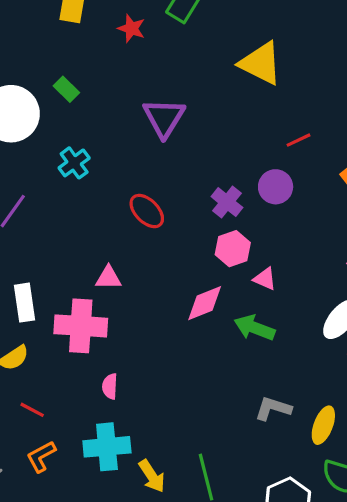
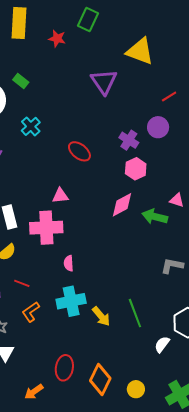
purple triangle: (164, 118) -> (104, 82), moved
pink triangle: (265, 279) -> (177, 200), moved

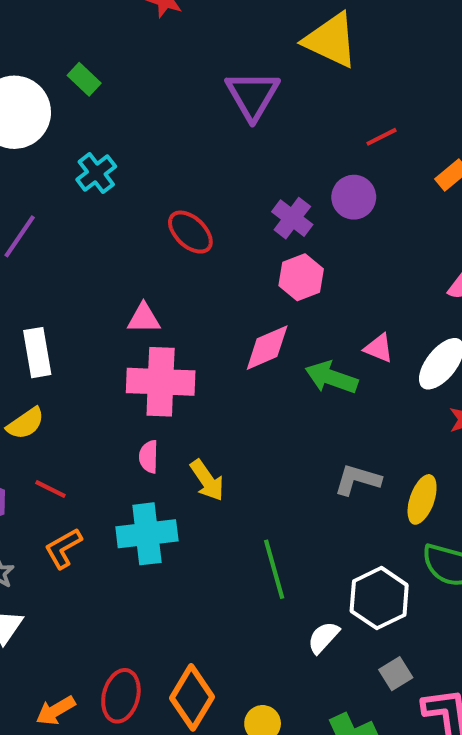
pink cross: (46, 228) -> (161, 382), moved
yellow arrow: (101, 316) -> (207, 480), moved
red ellipse: (64, 368) -> (121, 696), moved

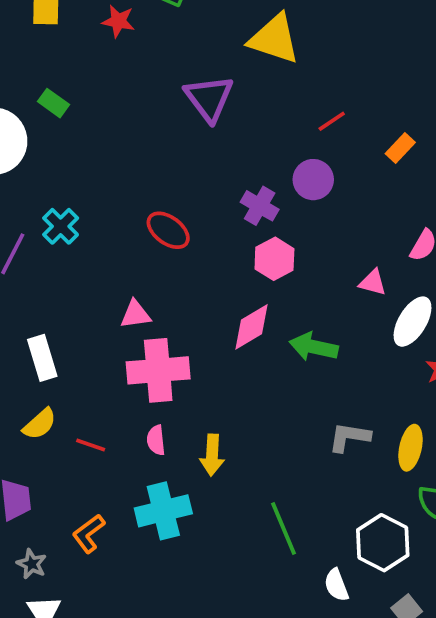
cyan cross: (96, 173) -> (61, 226), moved
pink triangle: (379, 348) -> (373, 282), moved
yellow arrow: (207, 480) -> (212, 455), turned 45
red line: (50, 489) -> (91, 445), moved
white semicircle: (323, 637) -> (336, 585), turned -56

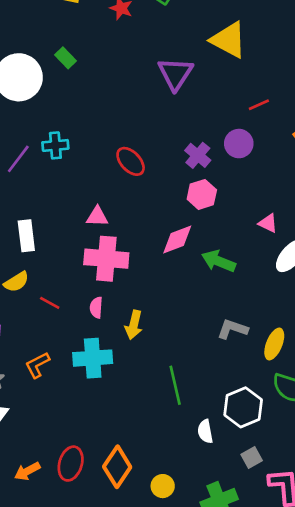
cyan cross: (61, 226) -> (55, 145), turned 30

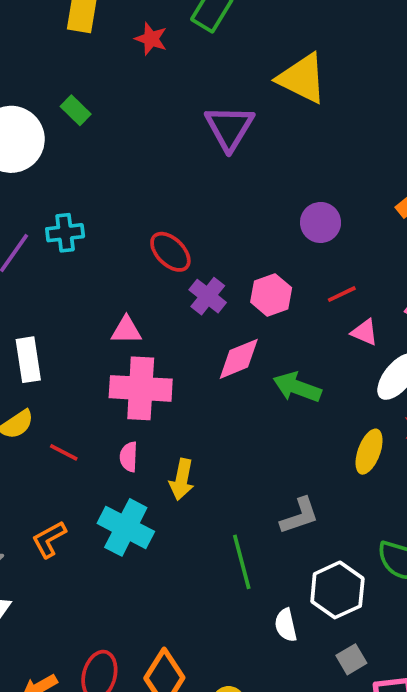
red line: (259, 105) -> (342, 294), moved
purple cross: (198, 155) -> (208, 296), moved
gray L-shape: (233, 329) -> (299, 516), moved, turned 144
yellow ellipse: (274, 344) -> (369, 452), moved
cyan cross: (93, 358) -> (126, 527), turned 33

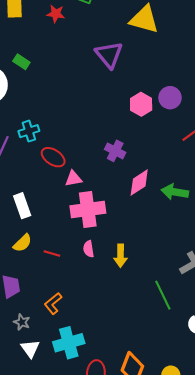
red ellipse: (170, 252) -> (53, 157), moved
pink hexagon: (271, 295) -> (141, 104), moved
cyan cross: (126, 527) -> (69, 343), moved, turned -32

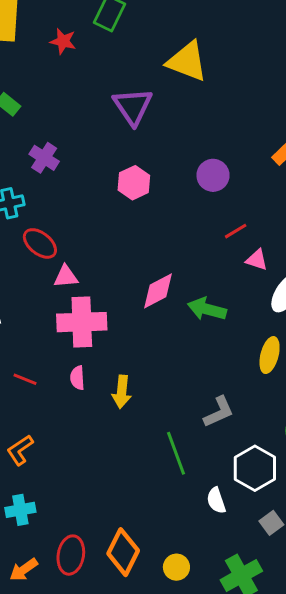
pink hexagon: (141, 104) -> (134, 183), moved
purple cross: (115, 151) -> (44, 158), moved
cyan cross: (69, 343) -> (20, 510), moved, size x0.7

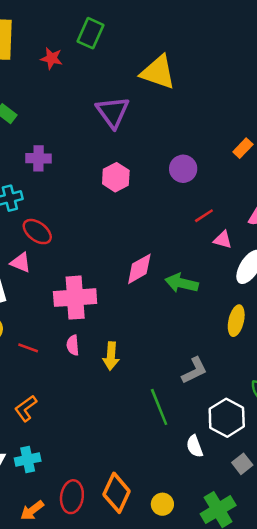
purple cross: (44, 158) -> (38, 158), turned -30
pink triangle: (66, 276) -> (21, 263), moved, turned 30

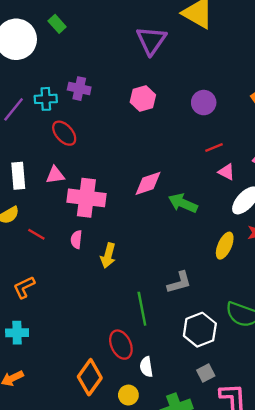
purple cross: (38, 158) -> (79, 89), moved
pink triangle: (21, 263) -> (55, 175), moved, turned -42
white semicircle: (195, 446) -> (146, 367), moved
red ellipse: (72, 497) -> (121, 345), moved, turned -44

